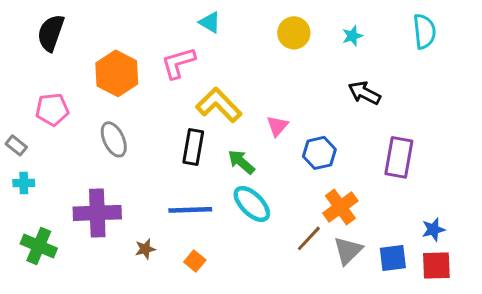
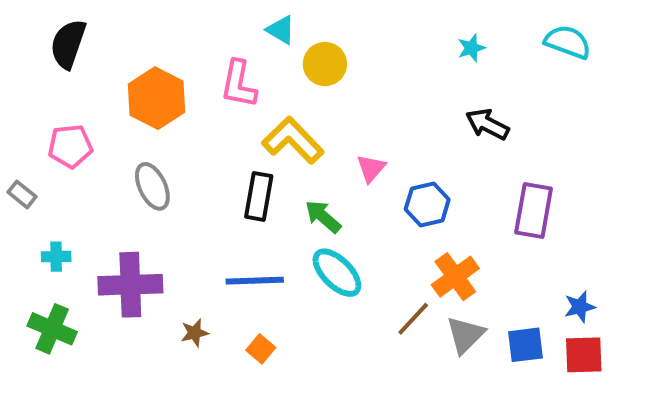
cyan semicircle: (424, 31) -> (568, 42), turned -64
yellow circle: (294, 33) -> (325, 64), moved
pink L-shape: (178, 63) -> (239, 84), turned -63
cyan cross: (24, 183) -> (56, 257), moved

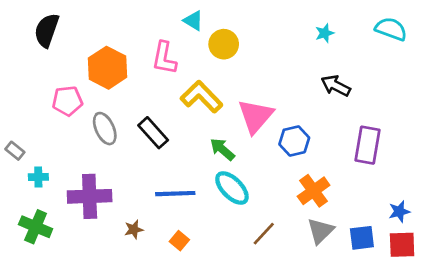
pink pentagon: (70, 146) -> (67, 101), moved
pink triangle: (371, 168) -> (255, 116), size x1.8
gray rectangle: (22, 194) -> (15, 151), moved
black rectangle: (259, 196) -> (153, 133), moved, turned -52
brown line: (413, 319) -> (264, 234), moved

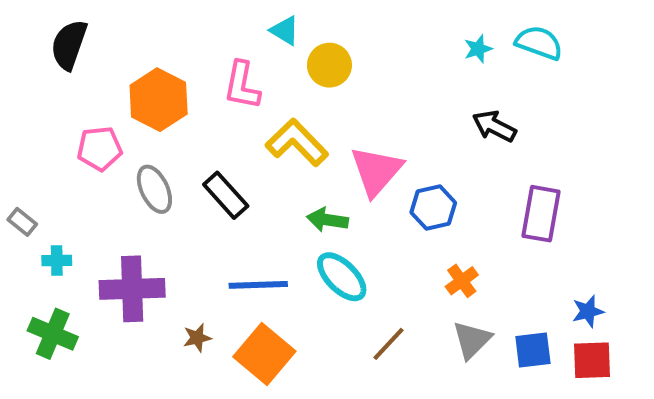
cyan semicircle: (391, 29) -> (539, 43), moved
green arrow: (222, 149) -> (327, 220), turned -32
orange cross: (314, 191) -> (462, 281), size x0.7
orange square: (179, 241) -> (264, 354), size x2.0

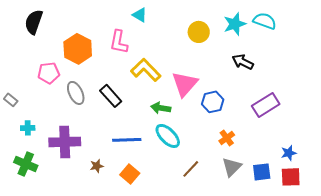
cyan star: (478, 49) -> (235, 24), size x1.6
yellow circle: (329, 65) -> (199, 32), moved
purple rectangle: (541, 214) -> (266, 105), turned 48
gray rectangle: (22, 222) -> (11, 100), moved
orange square: (264, 354) -> (130, 174), size x0.7

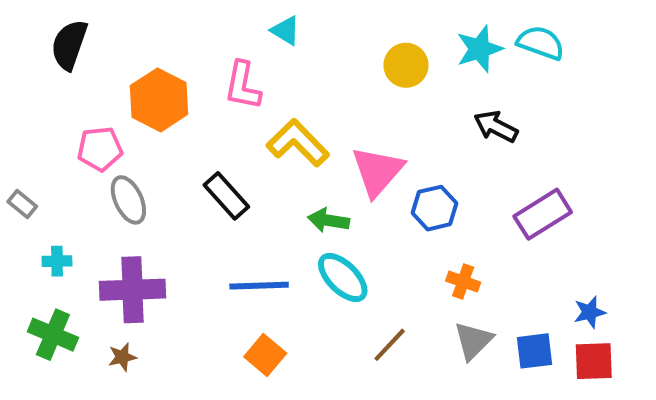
gray ellipse: (76, 93) -> (128, 200), moved
orange cross: (227, 138) -> (463, 282), turned -35
brown star: (97, 166) -> (122, 357), moved

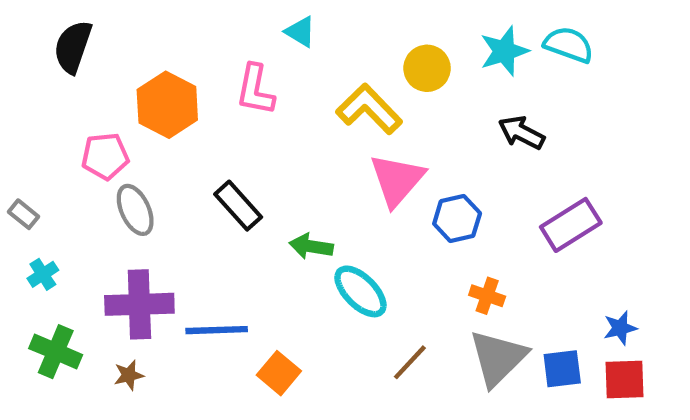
yellow L-shape: (298, 143) -> (369, 109), moved
green arrow: (328, 220) -> (311, 246), moved
cyan cross: (57, 261) -> (43, 274), moved, turned -32
blue line: (259, 286) -> (217, 330), moved
gray triangle: (473, 341) -> (498, 358), size x1.4

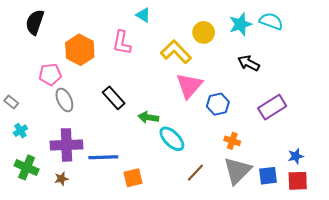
orange square: (279, 373) -> (133, 178), turned 36

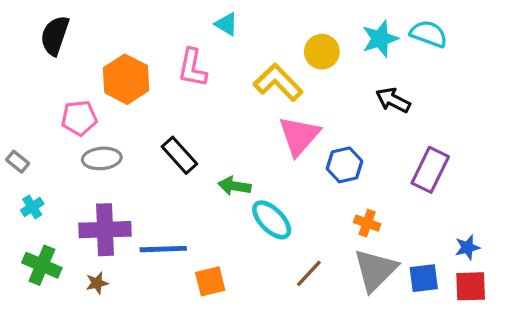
gray ellipse: (64, 100) -> (102, 158), turned -70
purple rectangle: (272, 107) -> (430, 170), turned -32

